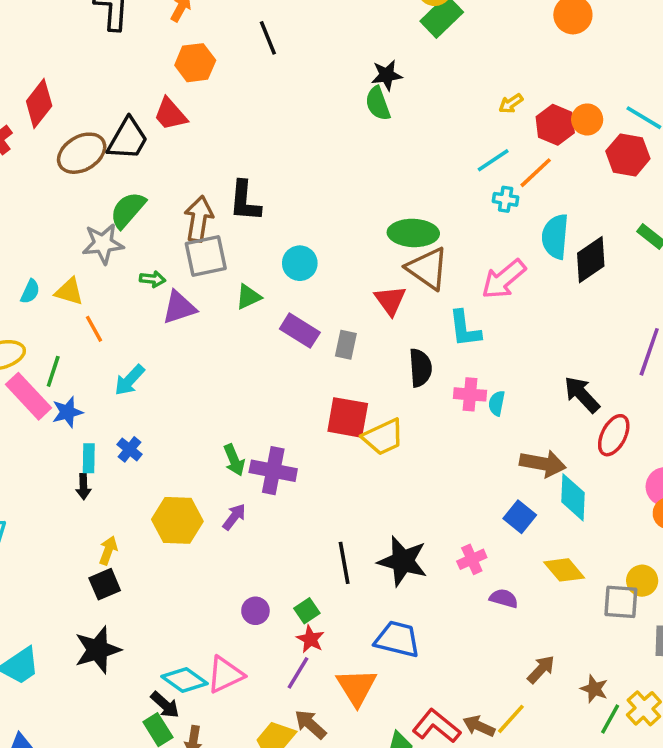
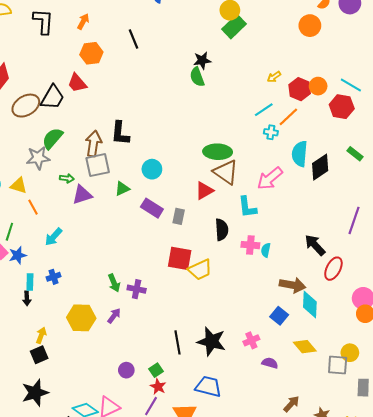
red triangle: (390, 300) -> (204, 191), turned 36
blue cross: (130, 449) -> (53, 277), turned 32
purple cross: (273, 471) -> (137, 289), size x0.7

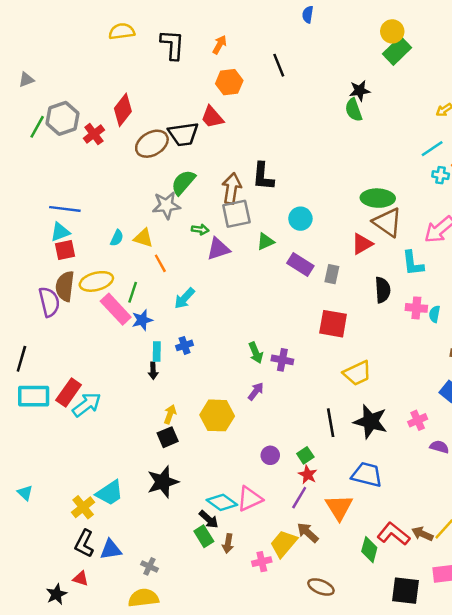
black trapezoid: (52, 97) -> (183, 134), turned 52
yellow trapezoid: (200, 270) -> (357, 373), moved
yellow hexagon: (81, 318) -> (217, 415), moved

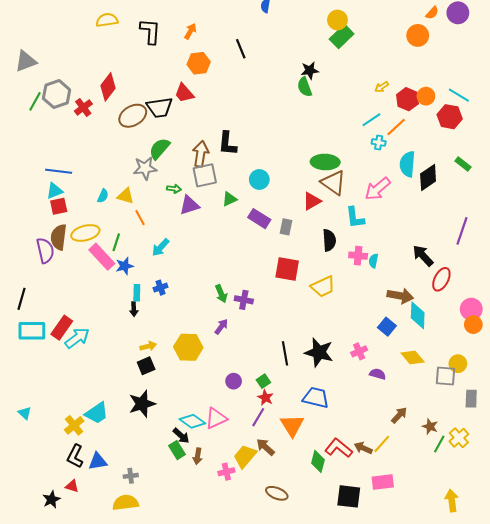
gray triangle: (26, 80) -> (26, 61), size x1.6
yellow trapezoid: (357, 373) -> (323, 286), moved
yellow arrow: (170, 414) -> (148, 346), turned 56
gray cross: (149, 566) -> (131, 476), turned -32

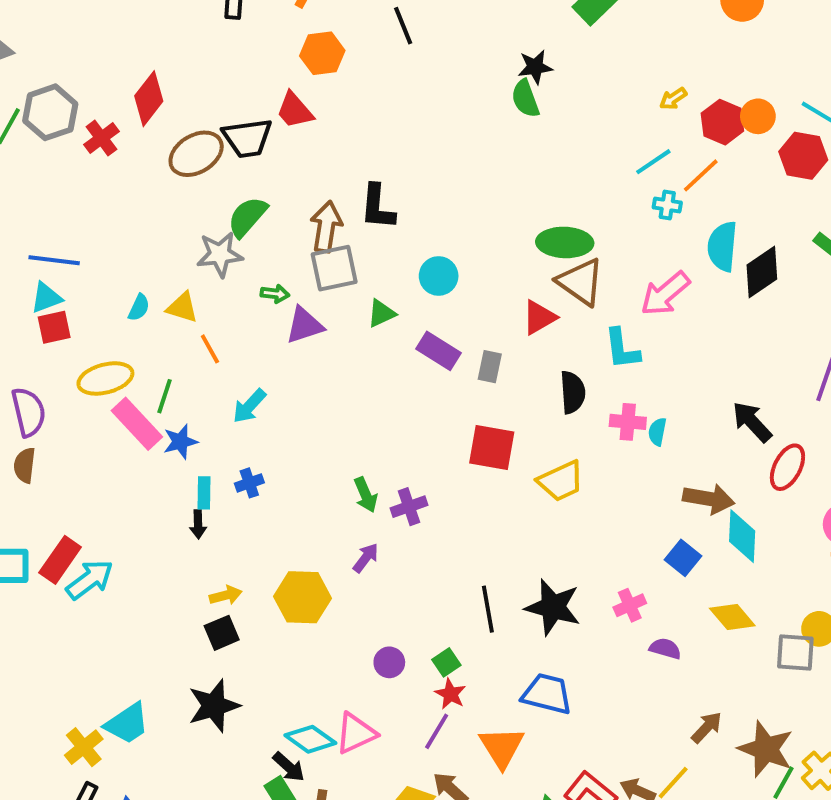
brown semicircle: (59, 237) -> (25, 465), moved, size x0.7
purple cross: (244, 300) -> (409, 507), turned -30
brown star: (430, 426) -> (766, 749), size x1.8

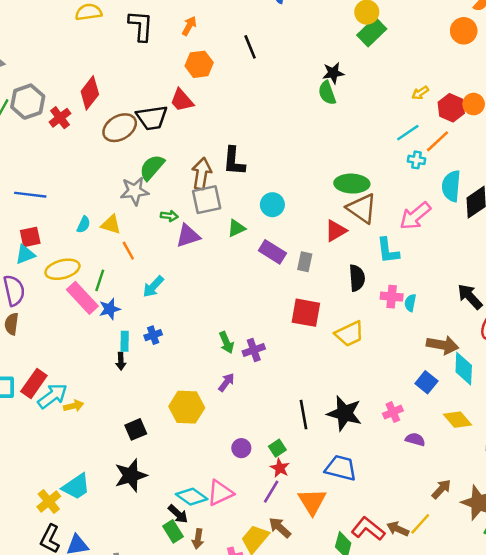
cyan triangle: (46, 298) -> (25, 254), moved
yellow arrow: (226, 595) -> (74, 406), moved

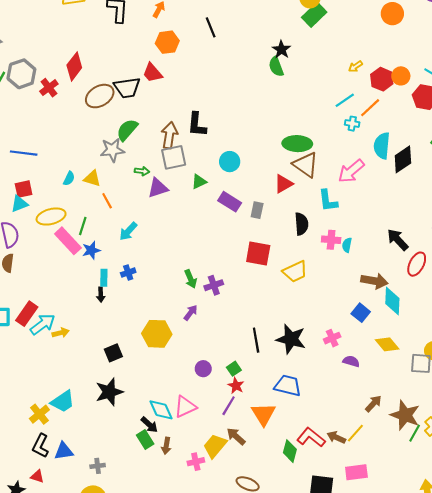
black star: (333, 73) -> (281, 50), turned -30
cyan diamond: (192, 497) -> (161, 410), turned 30

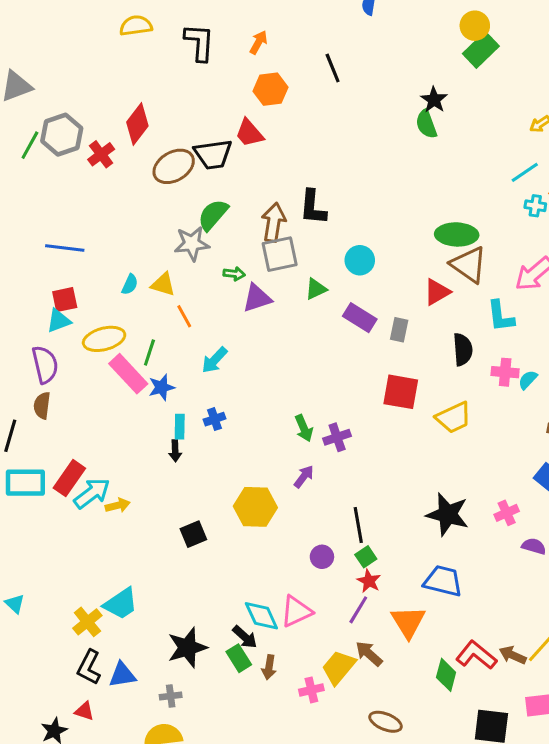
cyan semicircle: (347, 245) -> (528, 380), turned 32
black line: (256, 340) -> (358, 525), moved
black star: (109, 392) -> (187, 648), moved

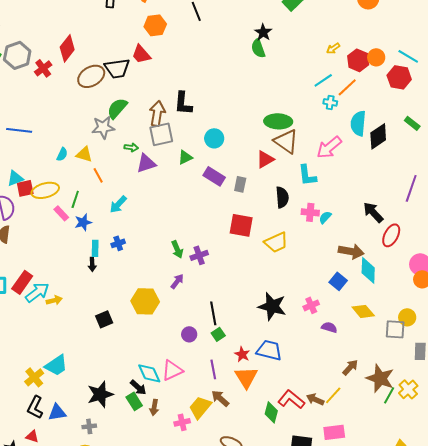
red square: (65, 300) -> (25, 188), moved
pink rectangle: (128, 374) -> (61, 213), size x0.6
red star: (369, 581) -> (242, 354), moved
purple line: (358, 610) -> (213, 369), turned -42

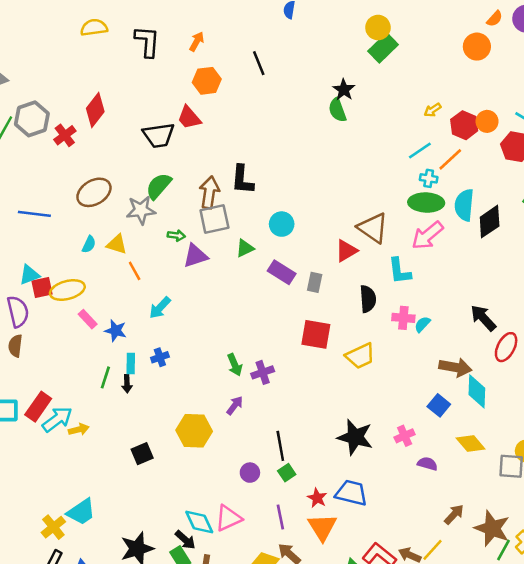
brown ellipse: (91, 76) -> (94, 192), moved
green ellipse: (278, 121) -> (426, 203), moved
green line: (75, 199) -> (105, 377), moved
blue star: (83, 222) -> (116, 331), turned 30

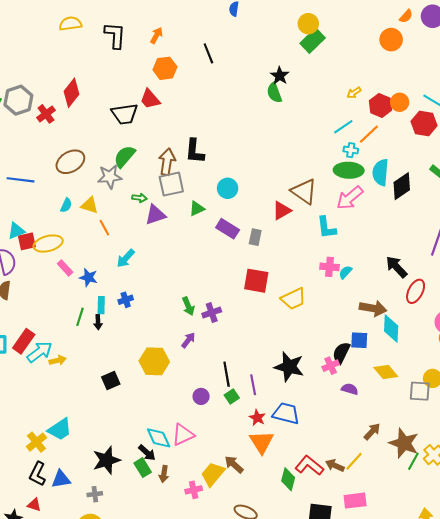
black semicircle: (368, 299) -> (341, 353), moved, turned -150
blue square: (439, 405) -> (359, 340), turned -36
purple line: (280, 517) -> (253, 385), moved

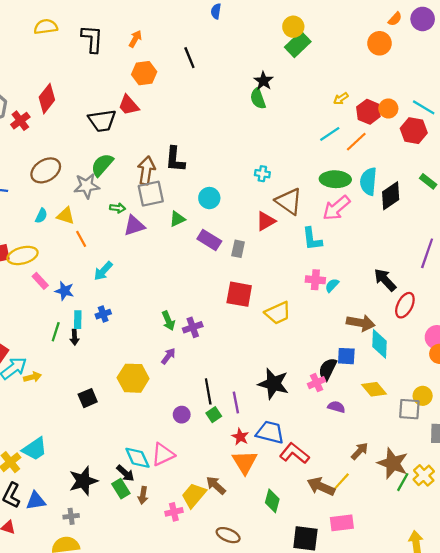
cyan cross: (351, 150) -> (262, 174), moved
red L-shape: (309, 465) -> (294, 453), moved
brown arrow: (335, 465) -> (321, 486), size x1.4

